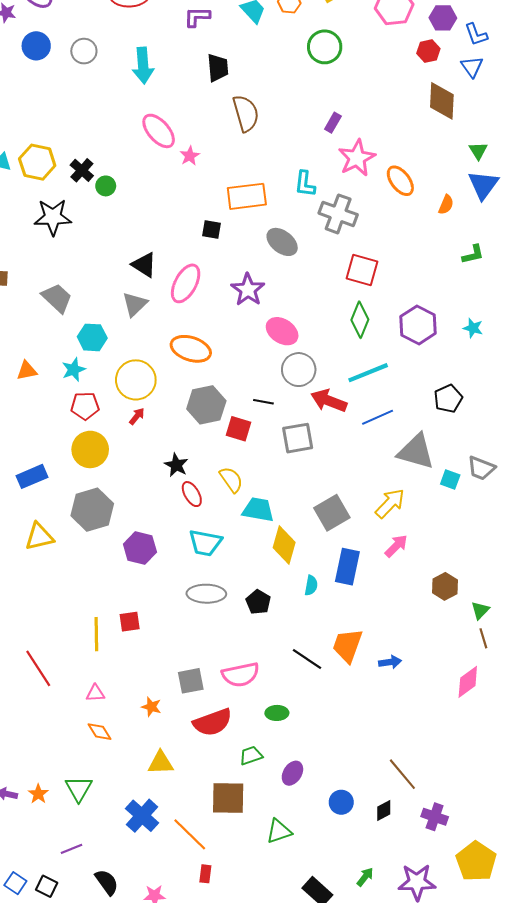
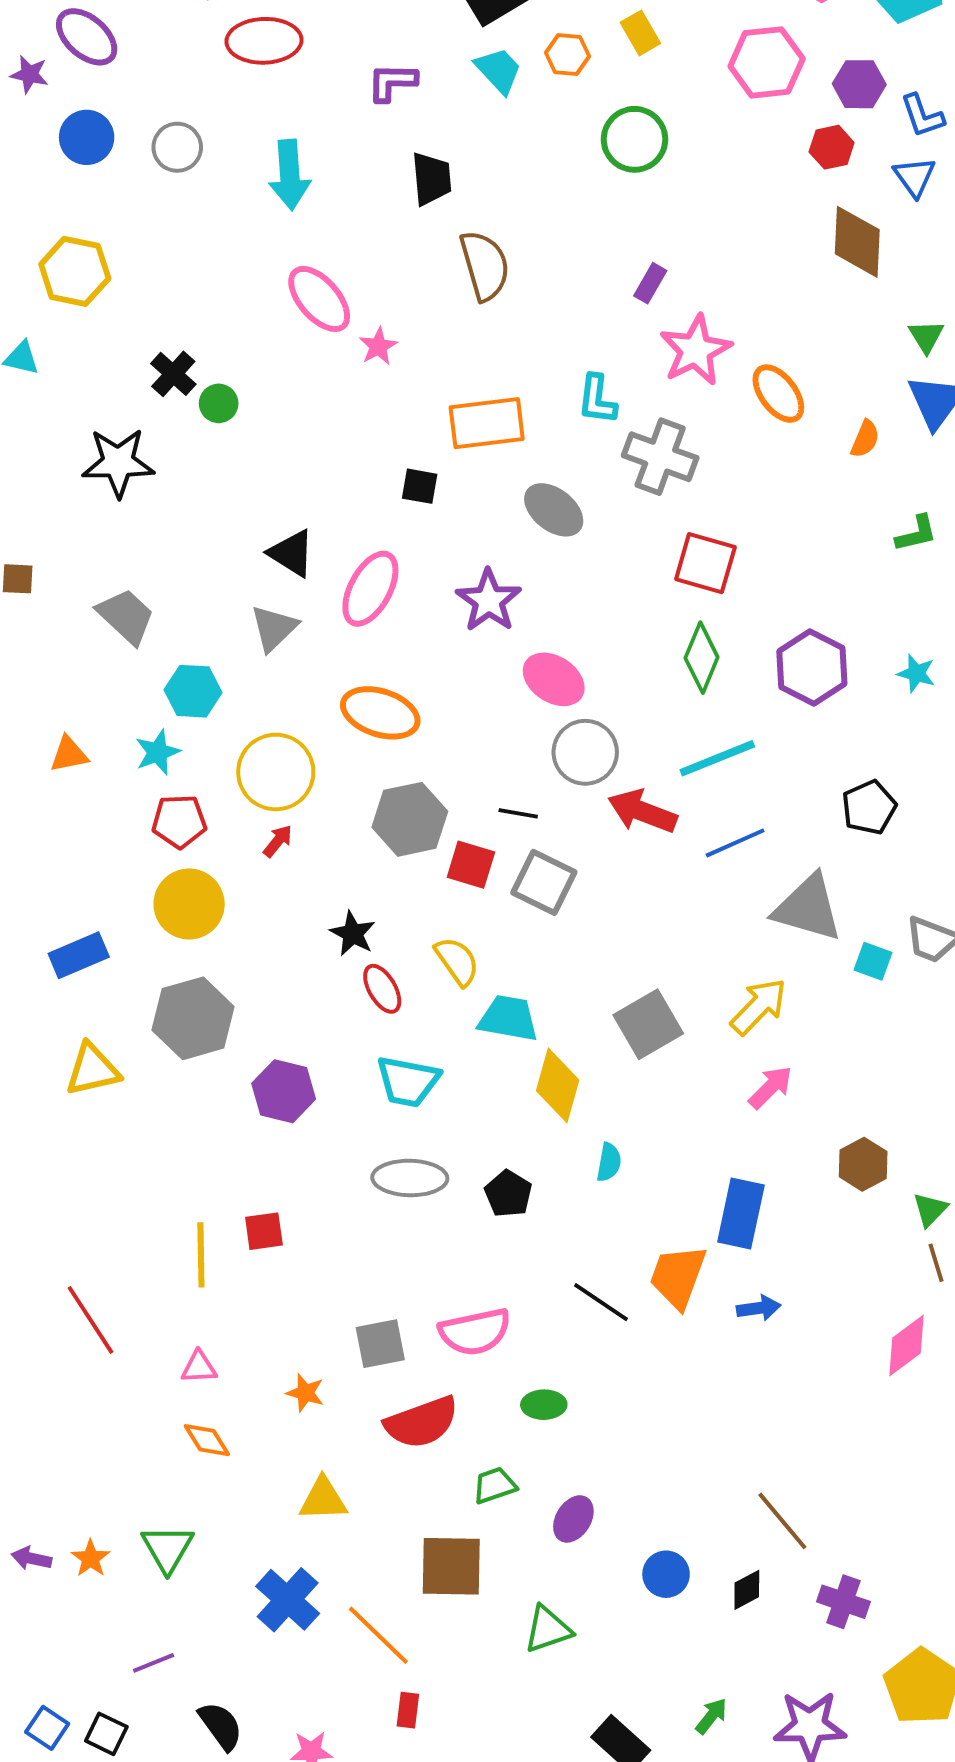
yellow hexagon: (37, 162) -> (75, 271), moved
gray square: (298, 438) -> (544, 882), moved, turned 36
blue rectangle: (347, 567) -> (741, 1213), moved

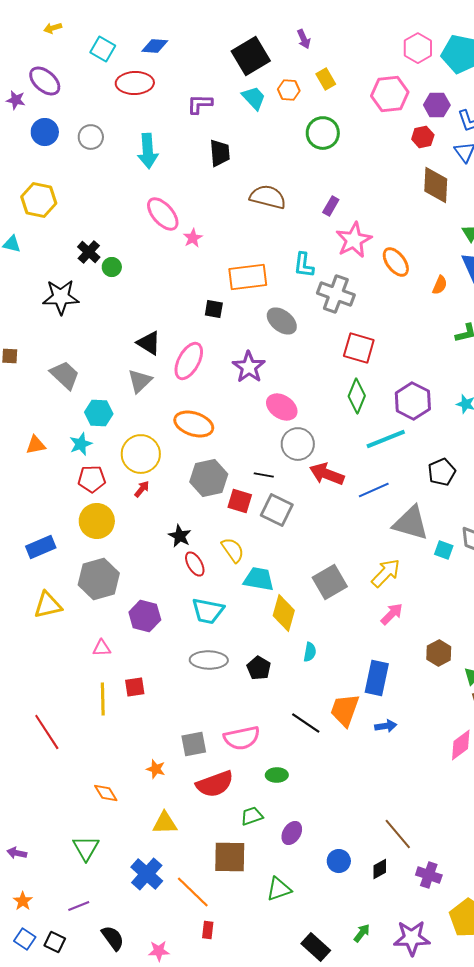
brown semicircle: (485, 265) -> (268, 197), moved, turned -60
cyan line: (717, 758) -> (386, 439), moved
pink triangle: (199, 1367) -> (102, 648), moved
orange star: (91, 1558) -> (23, 901), moved

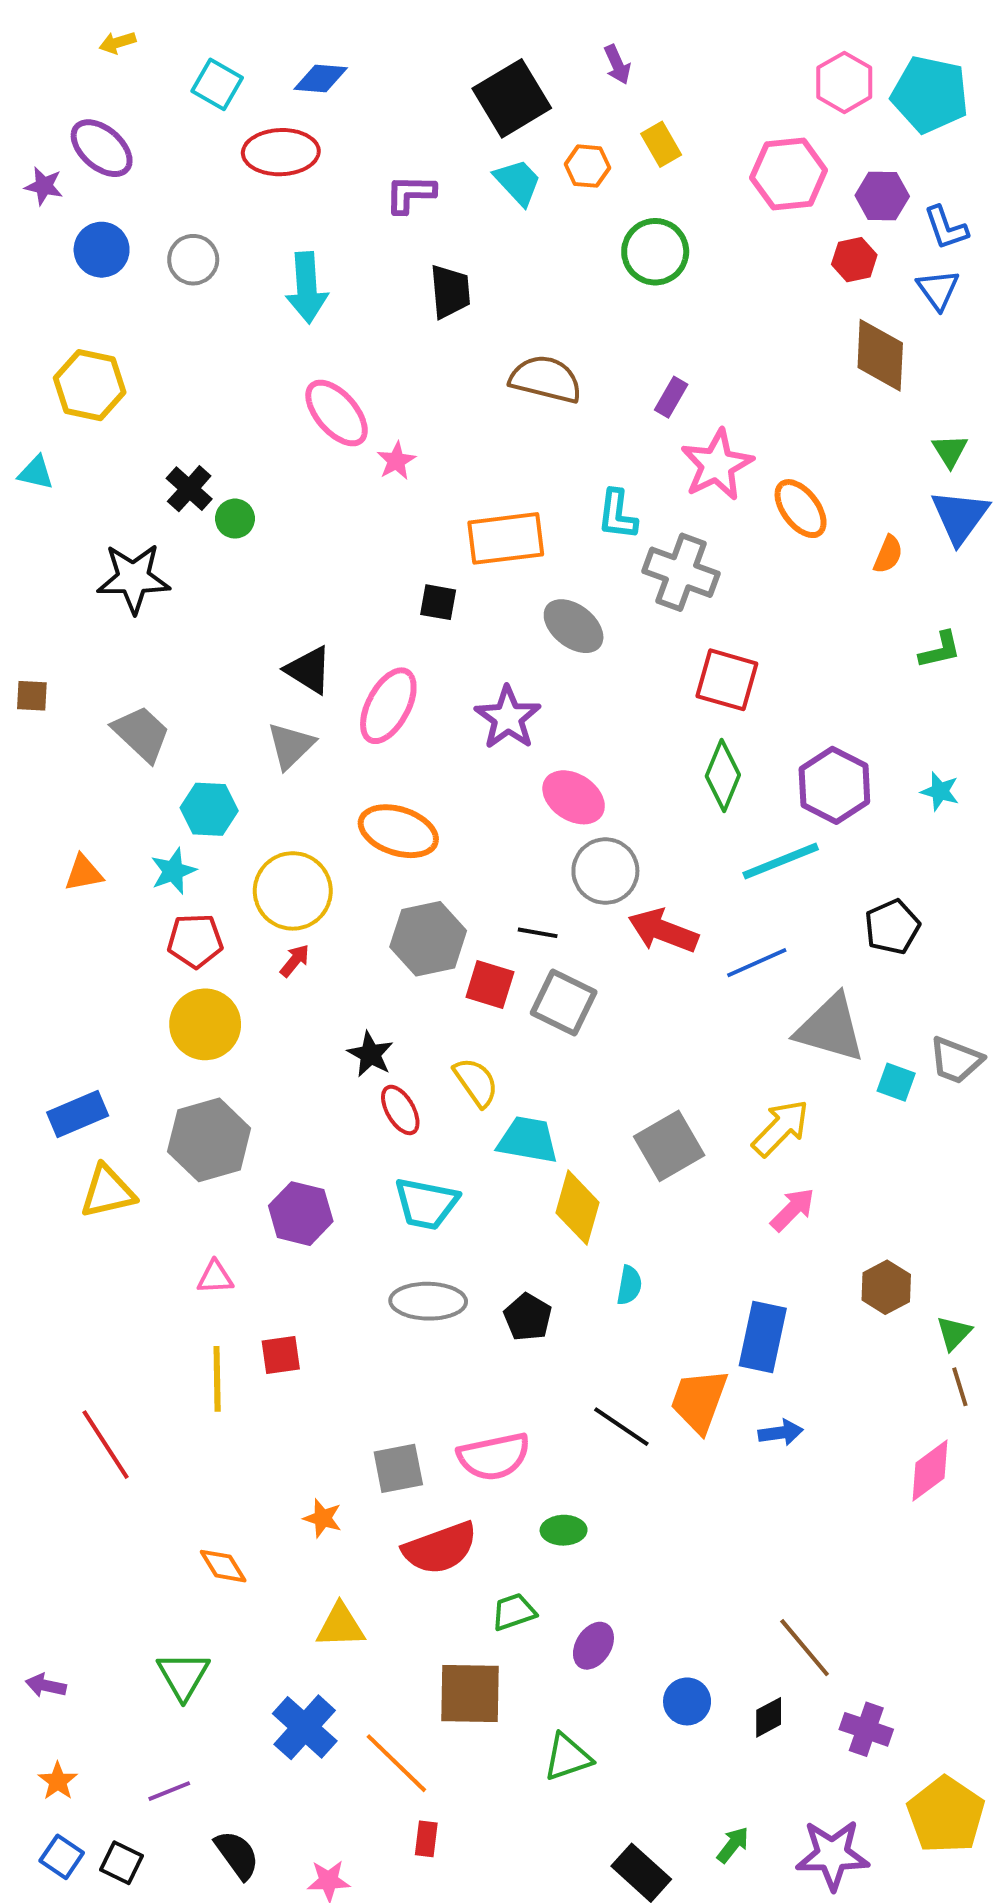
blue rectangle: (41, 547) -> (78, 1114), moved

